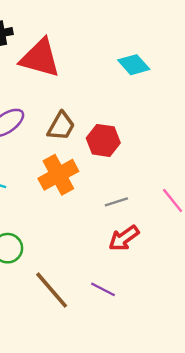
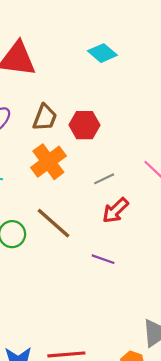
brown line: (52, 290) -> (53, 223), moved

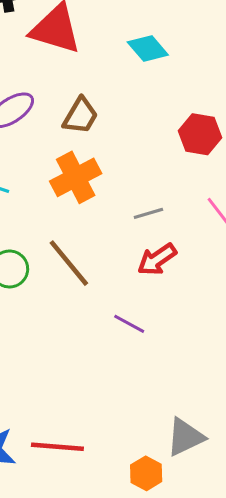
cyan diamond: (102, 53) -> (148, 48), moved
red hexagon: (84, 125) -> (200, 134), moved

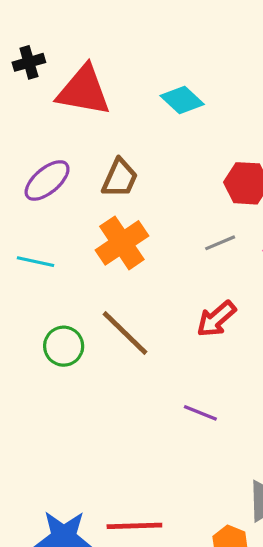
gray line: (148, 213) -> (220, 243), moved
purple line: (129, 324) -> (200, 413), moved

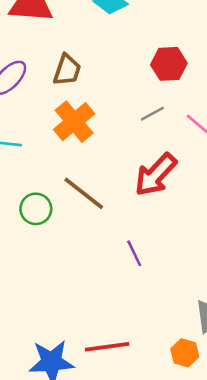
red arrow: (216, 319) -> (156, 175), size x1.4
purple line: (200, 413) -> (134, 253), moved, turned 48

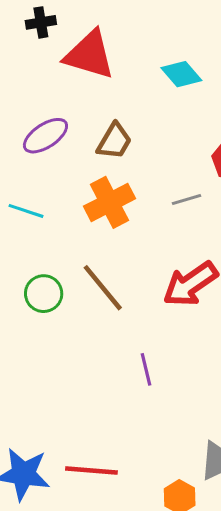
gray line: (152, 114) -> (186, 199), moved

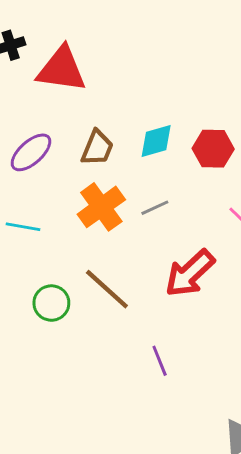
cyan diamond: (181, 74) -> (156, 141), moved, turned -57
gray line: (186, 199) -> (155, 208), moved

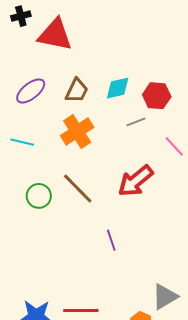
gray line: (155, 208) -> (136, 122), moved

